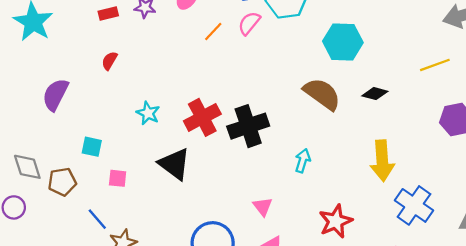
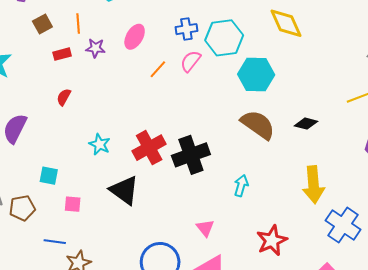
cyan hexagon: (343, 42) -> (256, 74), moved
blue line: (97, 219) -> (55, 242), turned -40

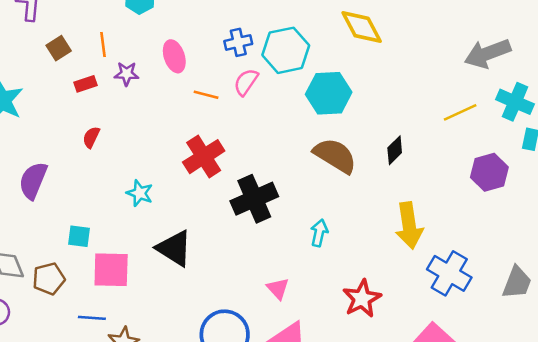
pink ellipse: (135, 37) -> (174, 56), turned -45
orange line: (158, 69) -> (206, 95), turned 66
black diamond: (306, 124) -> (395, 150), turned -55
red cross: (149, 148) -> (204, 157), moved
pink square: (73, 204) -> (111, 270), size x1.8

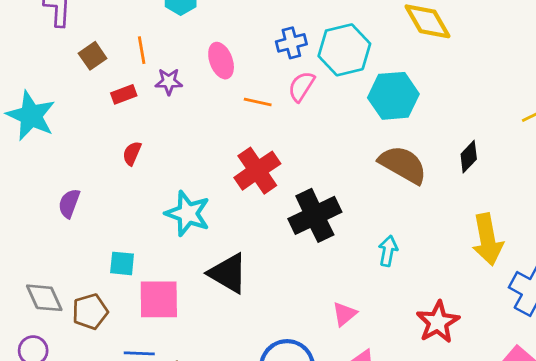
purple semicircle: (33, 180) -> (69, 203), size x0.7
cyan star: (140, 193) -> (188, 213), size x1.5
pink triangle: (278, 288) -> (344, 314), turned 35

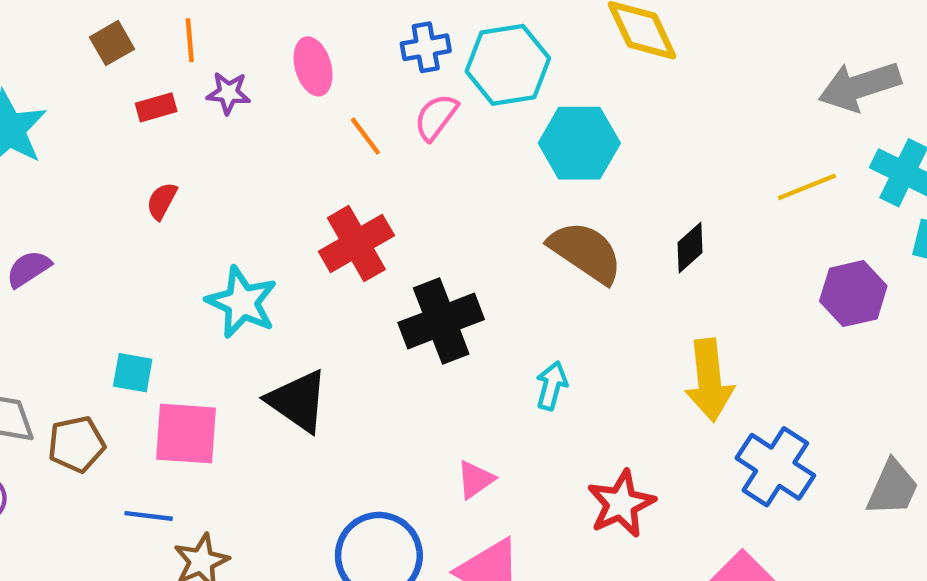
orange line: (258, 102) -> (365, 136), turned 36
purple semicircle: (69, 203) -> (29, 269), moved, turned 32

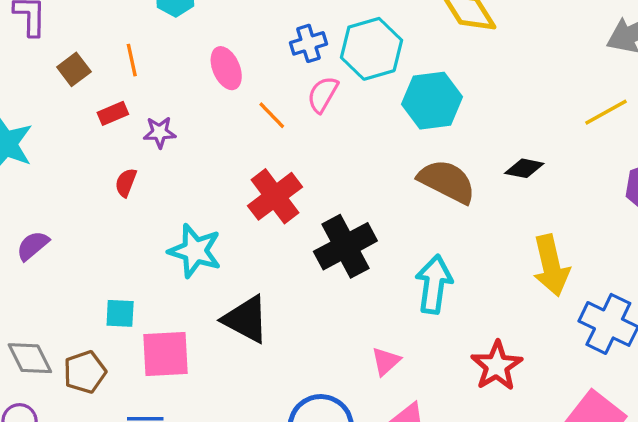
purple star: (228, 93) -> (160, 132), moved
black diamond: (690, 248) -> (524, 168), turned 60
cyan arrow: (552, 386) -> (434, 284), size x1.6

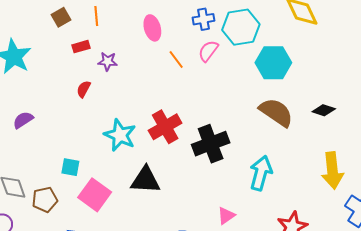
red cross: (275, 196) -> (165, 127), moved
black triangle: (246, 319) -> (145, 180), turned -32
pink square: (165, 354) -> (95, 195), turned 32

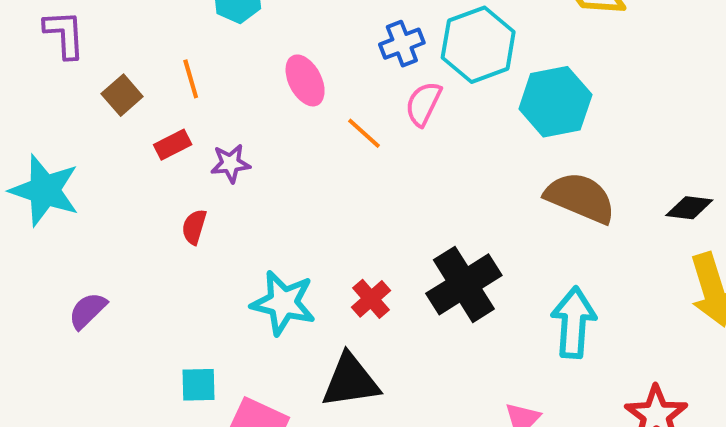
black diamond: (324, 110) -> (689, 208), moved
red cross: (165, 127) -> (371, 299), moved, size x0.6

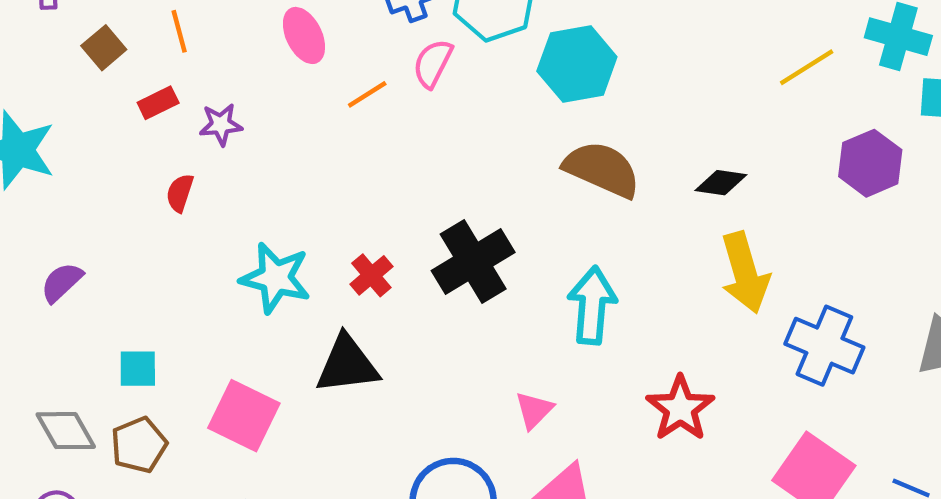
orange line: (364, 133) -> (367, 94), turned -75
cyan square: (199, 385) -> (138, 369), moved

